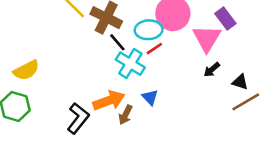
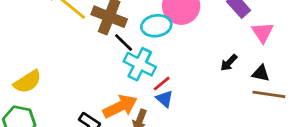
pink triangle: (207, 38) -> (263, 32), moved, size x0.7
red line: (154, 49) -> (162, 84), moved
brown line: (246, 102) -> (269, 94), turned 44

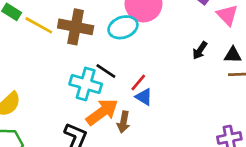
black line: (124, 42) -> (106, 71), moved
cyan cross: (140, 64) -> (86, 84), moved

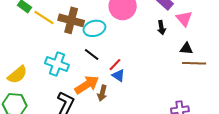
cyan ellipse: (123, 27) -> (94, 28), moved
black arrow: (200, 50) -> (162, 28), moved, turned -48
cyan cross: (86, 84) -> (57, 64), moved

